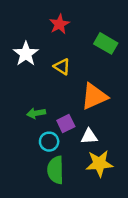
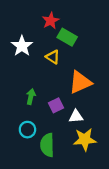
green rectangle: (106, 43) -> (67, 37), moved
green arrow: (36, 113) -> (31, 97), turned 112
cyan circle: (49, 142) -> (27, 130), moved

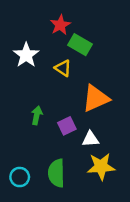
cyan circle: (27, 130) -> (20, 177), moved

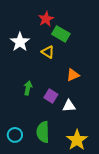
orange triangle: (96, 98) -> (73, 75), size x0.6
purple square: (67, 126) -> (51, 96), turned -32
yellow star: (101, 167) -> (77, 140), moved, turned -30

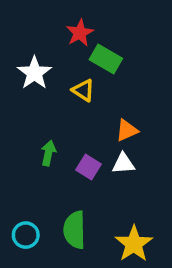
white triangle: (69, 106) -> (123, 164), moved

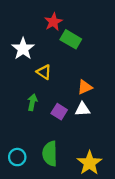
yellow triangle: (83, 90) -> (44, 72), moved

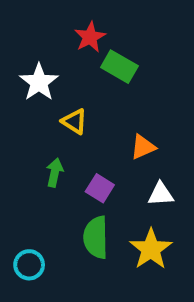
white triangle: (82, 109) -> (161, 194), moved
green semicircle: (50, 154) -> (96, 237), moved
yellow star: (89, 163) -> (151, 249), moved

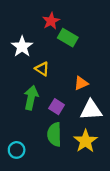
green arrow: (55, 173) -> (31, 98), size x1.5
white triangle: (161, 194) -> (91, 110), size x1.5

